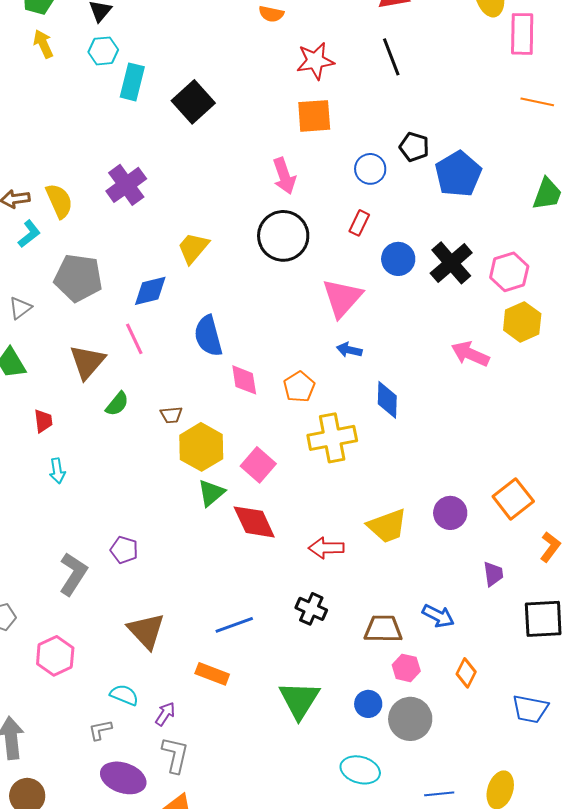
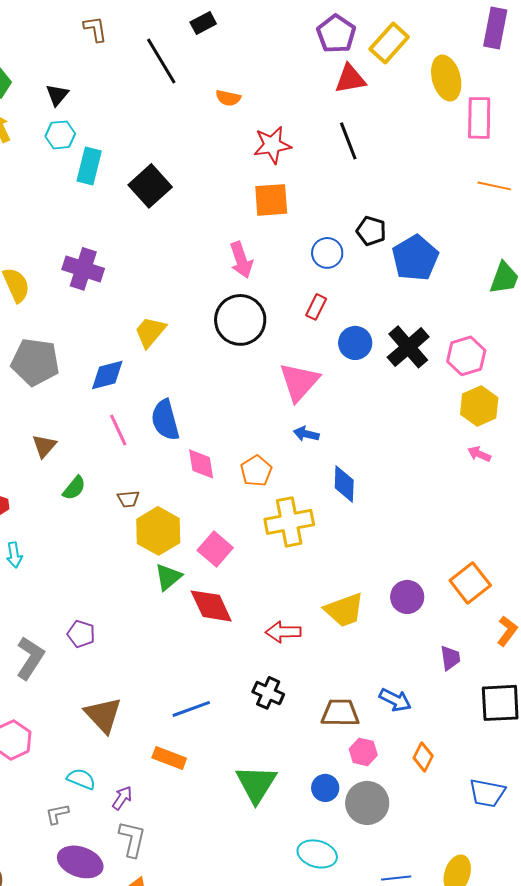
purple cross: (126, 185) -> (83, 269), turned -36
pink line: (134, 339) -> (118, 430), moved
pink arrow: (470, 354) -> (479, 454), moved, size x0.6
brown triangle: (87, 362) -> (44, 446), size x0.7

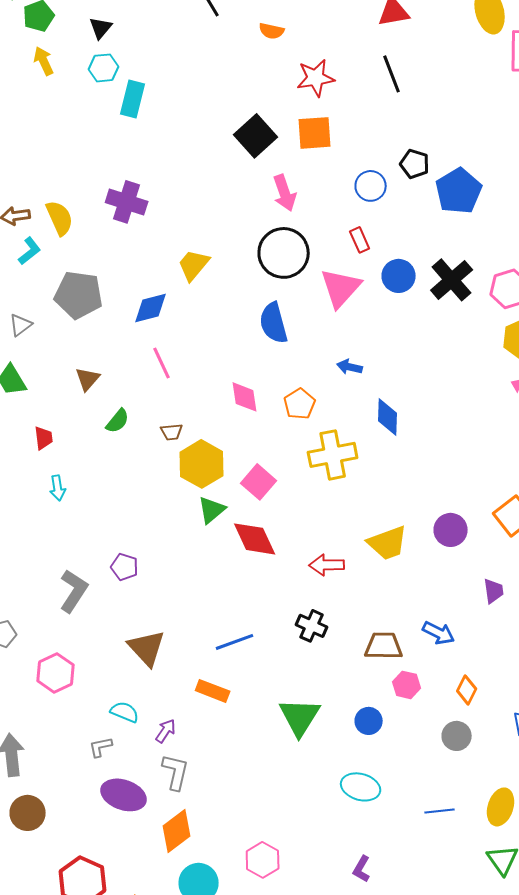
black square: (150, 186) -> (256, 136), moved
red rectangle: (316, 307) -> (360, 240), turned -50
pink triangle: (299, 382) -> (341, 288), moved
blue semicircle: (165, 420) -> (274, 323), moved
gray circle: (367, 803) -> (457, 736), moved, size x0.7

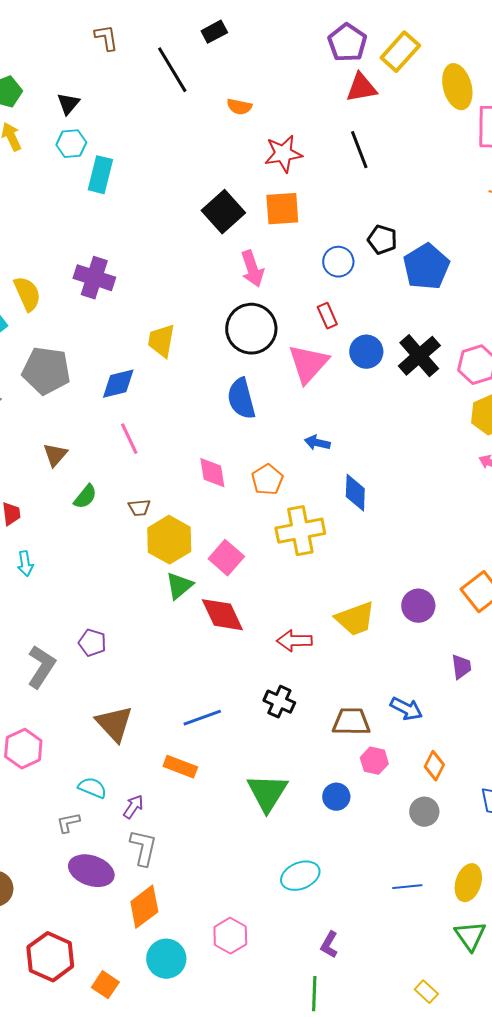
yellow trapezoid: (194, 265) -> (161, 341), turned -30
cyan ellipse: (361, 787) -> (300, 876), moved, turned -39

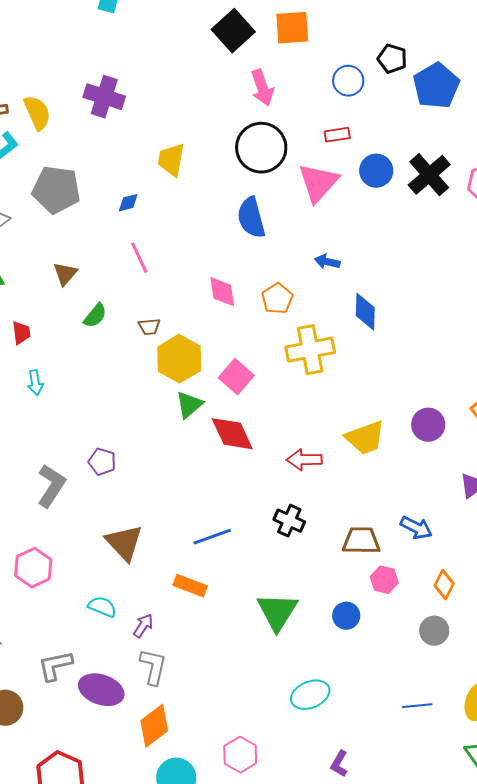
red rectangle: (327, 316) -> (337, 135), turned -75
blue diamond: (118, 384) -> (128, 203), size x0.6
gray L-shape: (68, 823) -> (55, 666), moved, size x1.5

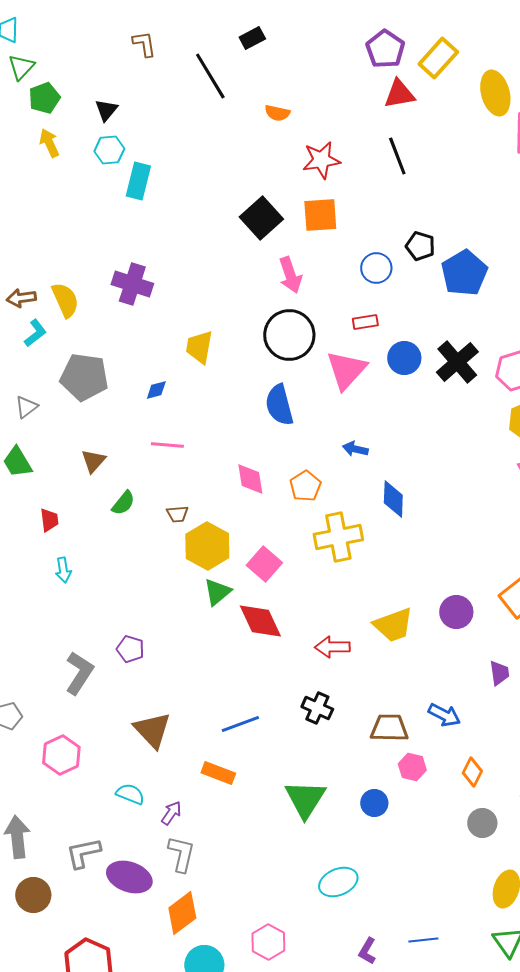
pink line: (139, 258) -> (167, 445), turned -60
gray circle: (434, 631) -> (482, 823), moved
blue line: (417, 706) -> (423, 940), moved

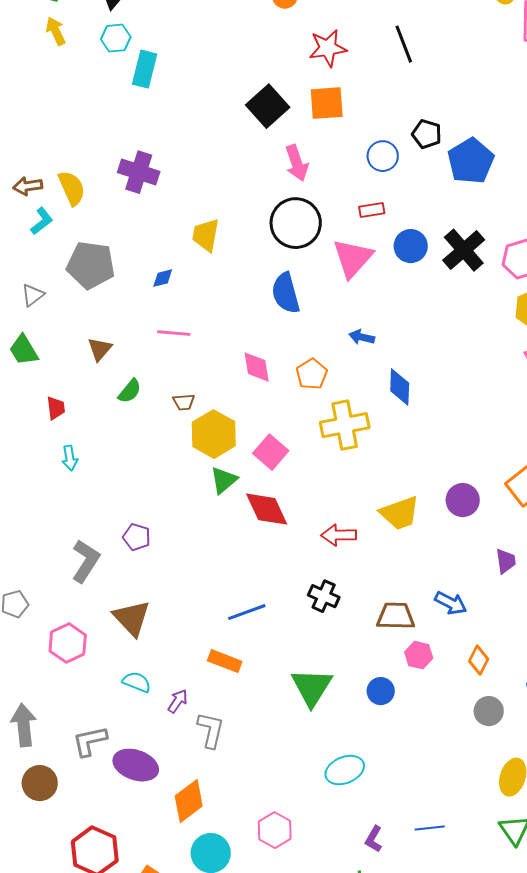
brown triangle: (152, 730) -> (132, 618), moved
gray L-shape: (181, 854) -> (211, 730), moved

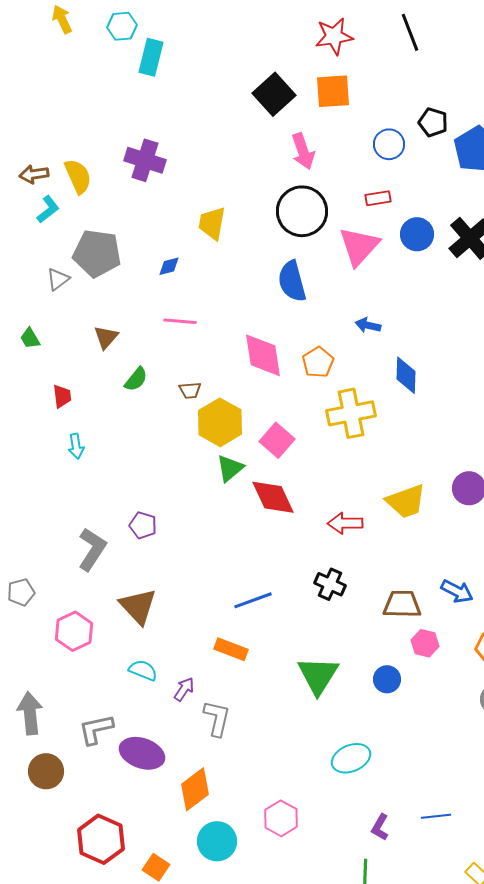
gray triangle: (33, 295) -> (58, 279), moved
green trapezoid: (24, 350) -> (30, 338), size x0.7
pink diamond: (257, 367) -> (263, 355), size x1.4

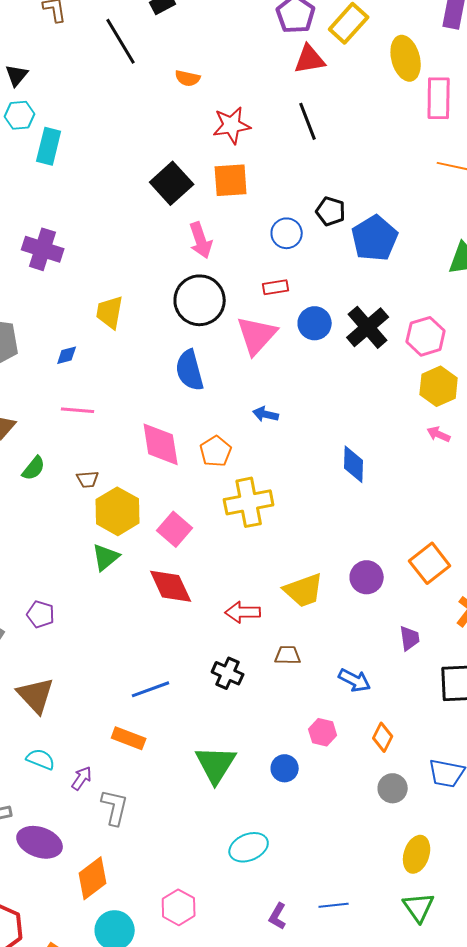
blue diamond: (406, 375) -> (354, 464), moved
green triangle: (230, 468) -> (106, 557), moved
brown trapezoid: (402, 604) -> (288, 655), moved, size x0.7

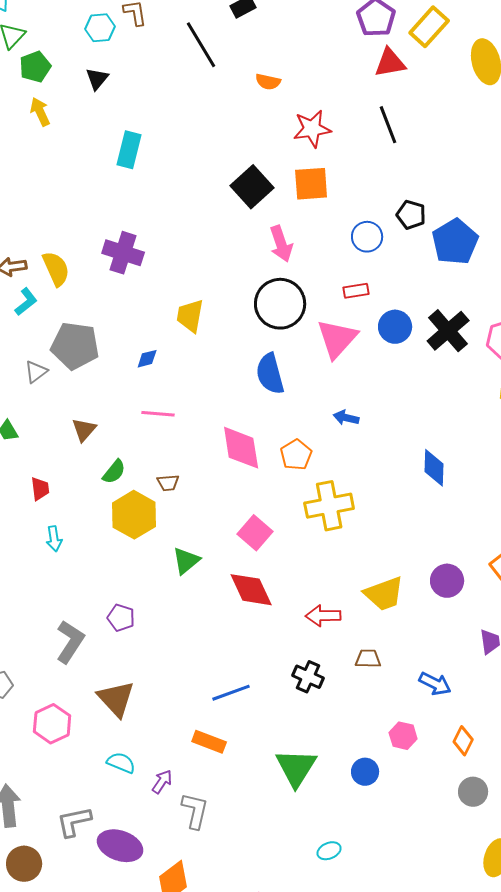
cyan hexagon: (20, 115) -> (100, 28), moved
yellow hexagon: (118, 511) -> (134, 515), moved
cyan ellipse: (249, 847) -> (329, 851), size x0.6

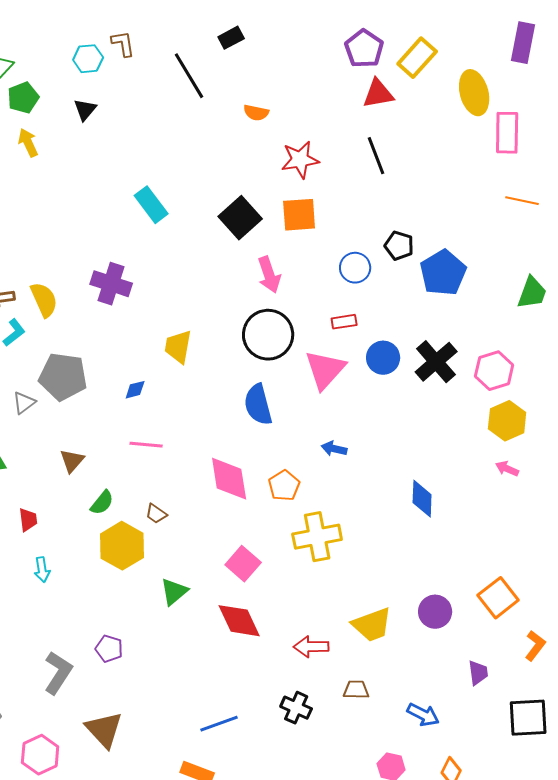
cyan rectangle: (129, 150) -> (151, 205), moved, turned -51
brown trapezoid: (168, 483) -> (156, 514), turned 40

